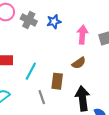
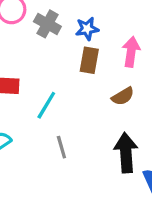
brown rectangle: (57, 81) -> (89, 60), moved

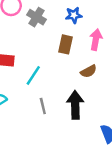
blue star: (87, 29) -> (74, 15), moved
black arrow: (126, 153) -> (75, 105), moved

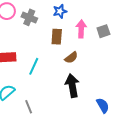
brown semicircle: (89, 71) -> (71, 58), moved
gray line: (43, 106) -> (29, 107), moved

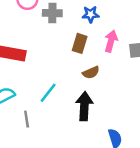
gray cross: (29, 17) -> (52, 13), turned -35
cyan line: (34, 66) -> (48, 93), moved

